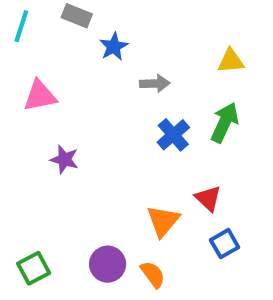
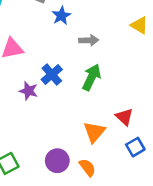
yellow triangle: (231, 61) -> (139, 25), turned 36
green arrow: (225, 122) -> (91, 77), moved
blue cross: (173, 135) -> (52, 75), moved

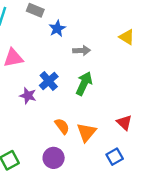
red triangle: (124, 117) -> (124, 122), moved
blue square: (135, 147) -> (115, 157), moved
orange semicircle: (87, 168) -> (62, 126), moved

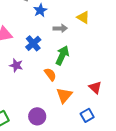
yellow triangle: (127, 37) -> (83, 17), moved
blue cross: (49, 81) -> (33, 43), moved
orange semicircle: (62, 126) -> (50, 74), moved

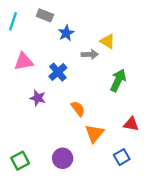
yellow triangle: (83, 17) -> (107, 41), moved
green arrow: (62, 55) -> (118, 80), moved
red triangle: (95, 87) -> (131, 124), turned -32

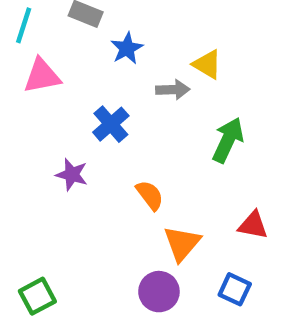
pink triangle: (24, 61) -> (42, 76), moved
blue square: (122, 157) -> (235, 289), turned -35
purple circle: (63, 158) -> (159, 292), moved

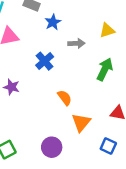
yellow triangle: (207, 64) -> (107, 30), moved, turned -49
purple star: (72, 175) -> (12, 87), moved
purple circle: (159, 292) -> (52, 147), moved

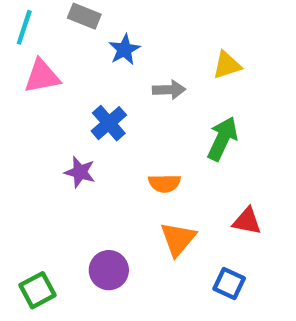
purple star: (12, 87) -> (80, 172), moved
orange semicircle: (65, 98) -> (165, 183), moved, turned 126
purple circle: (52, 147) -> (109, 270), moved

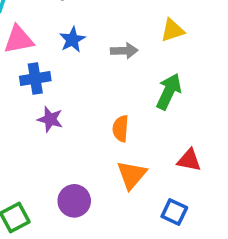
blue star: (124, 50) -> (72, 40), moved
blue cross: (109, 123) -> (35, 79), moved, turned 32
orange semicircle: (165, 183) -> (121, 129), turned 95

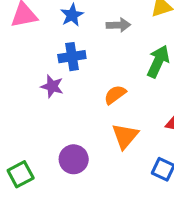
blue cross: (35, 79) -> (72, 57), moved
orange semicircle: (121, 129) -> (115, 95), turned 50

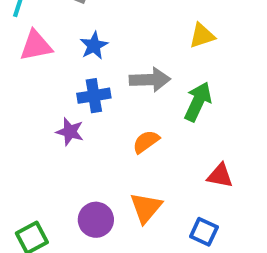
gray arrow: (118, 25) -> (150, 80), moved, size x1.4
orange triangle: (125, 136) -> (146, 208), moved

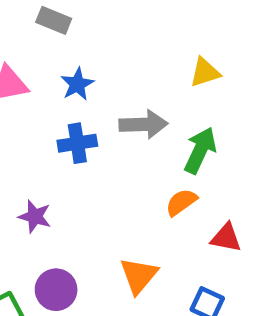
purple star: (70, 132) -> (35, 216), moved
orange semicircle: (146, 142) -> (181, 202), moved
purple circle: (96, 220) -> (56, 290), moved

